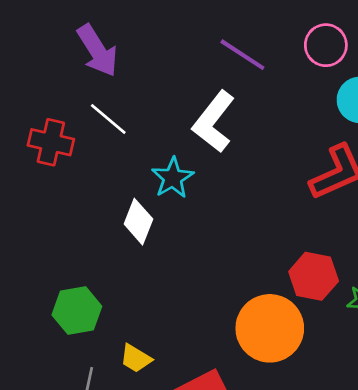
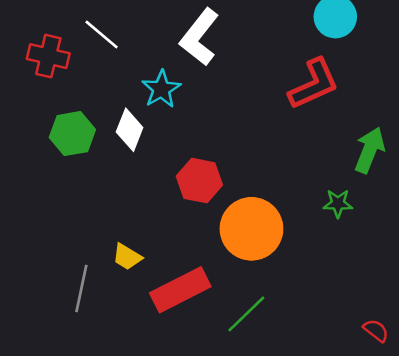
red hexagon: (314, 276) -> (199, 181), moved
green hexagon: (77, 311) -> (72, 134), moved

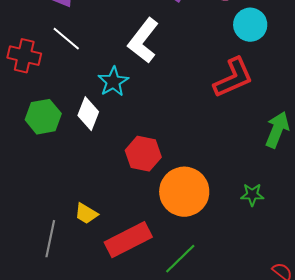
green star: (338, 203) -> (252, 195), moved

